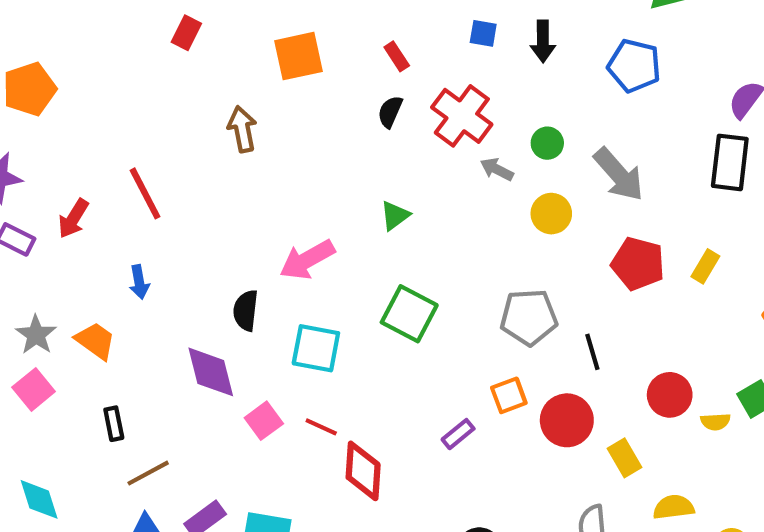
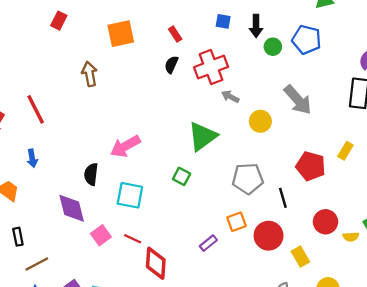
red cross: (462, 116) -> (211, 67), turned 32
green circle: (547, 143) -> (273, 47), moved
green triangle: (395, 216) -> (202, 136), moved, size x1.8
red pentagon: (638, 264) -> (311, 166), moved
green square: (409, 314) -> (182, 176), size x0.6

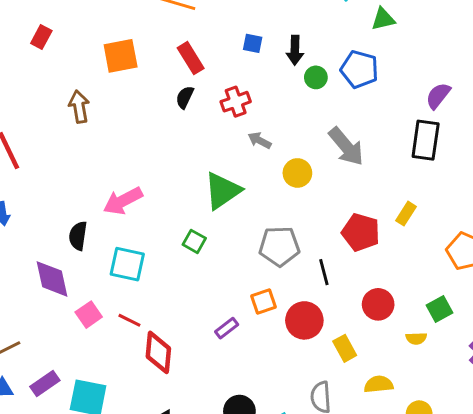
red rectangle: (175, 34) -> (191, 58), size x1.5
red cross: (211, 67) -> (236, 102), size x0.7
yellow semicircle: (351, 237) -> (416, 338), moved

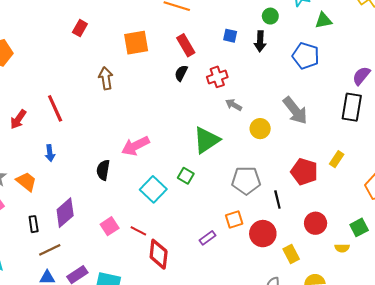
green circle: (316, 77) -> (270, 16), moved
cyan square: (127, 264) -> (153, 189), moved, turned 30
purple diamond: (52, 279) -> (65, 213), moved, turned 60

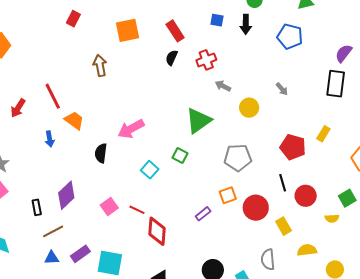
gray arrow: (295, 110) -> (282, 89), size x0.5
orange trapezoid: (26, 182) -> (74, 120), moved
cyan square: (153, 189) -> (150, 170), size x0.7
black line: (277, 200) -> (283, 183), moved

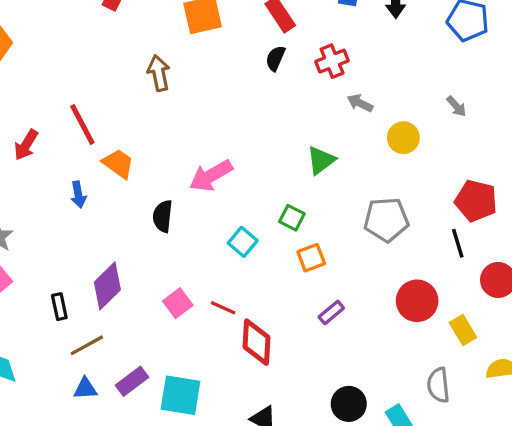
green triangle: (198, 121) -> (321, 160), size x0.7
black line: (283, 183) -> (458, 243), moved
orange square: (228, 195) -> (311, 258), moved

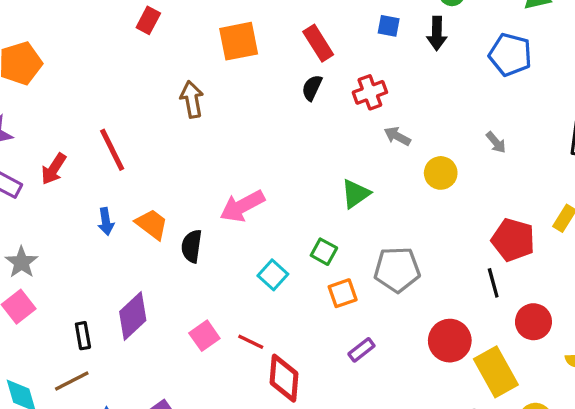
orange trapezoid: (118, 164) -> (152, 224), moved
gray pentagon: (386, 220) -> (397, 270), moved
yellow rectangle: (463, 330) -> (496, 372), size x1.6
brown line: (87, 345) -> (72, 381), moved

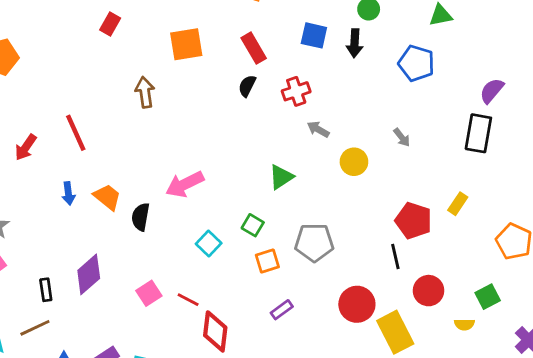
blue square: (389, 26) -> (314, 35), size x1.4

